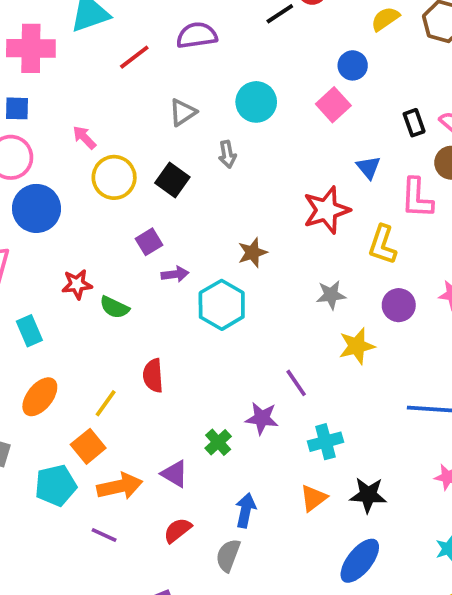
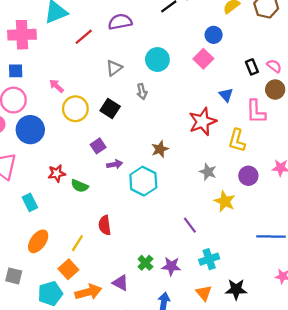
gray star: (331, 295) -> (208, 172), turned 30
yellow star: (357, 346) -> (225, 201), turned -30
purple star: (262, 418) -> (171, 266), moved
orange triangle: (313, 498) -> (204, 293), turned -30

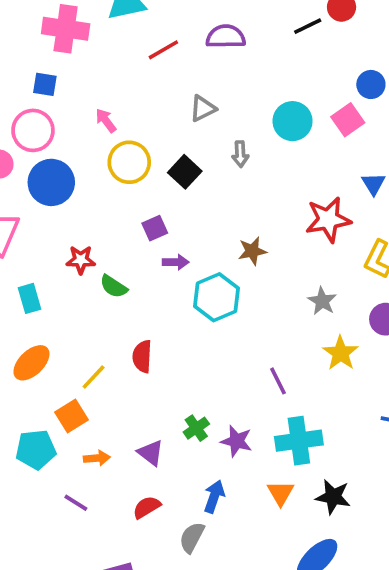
cyan circle: (157, 60) -> (293, 121), moved
cyan cross: (209, 259) -> (299, 441), size x1.4
orange arrow: (88, 292) -> (97, 458), size x0.6

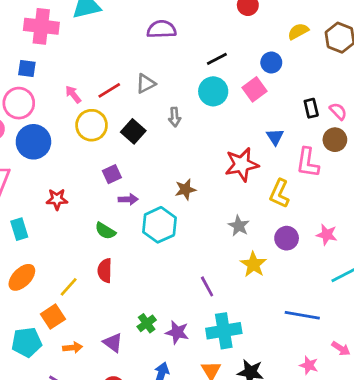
black line: (308, 26) -> (217, 59), moved
red line: (163, 50) -> (109, 90), moved
green semicircle: (114, 286) -> (105, 231), moved

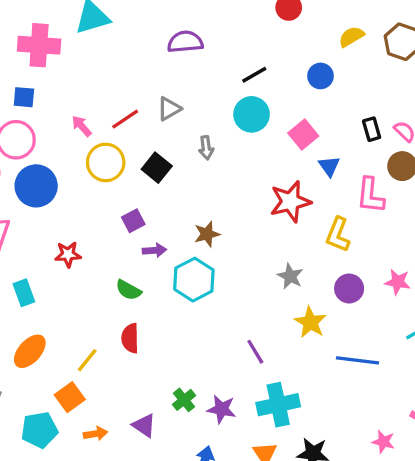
pink square: (254, 89) -> (303, 134), moved
brown star: (185, 189) -> (207, 234), moved
blue line: (302, 315) -> (357, 360), moved

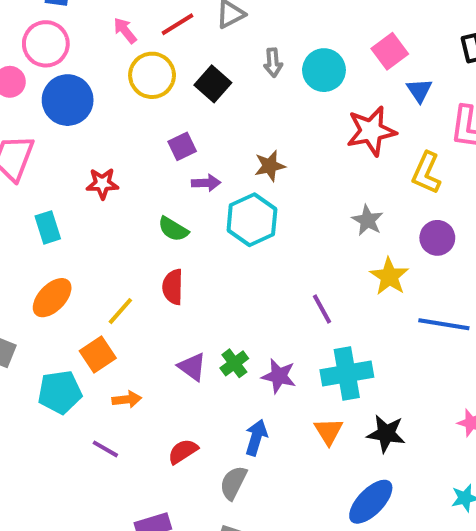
cyan circle: (252, 114) -> (324, 70), moved
purple triangle: (144, 425) -> (192, 367), moved

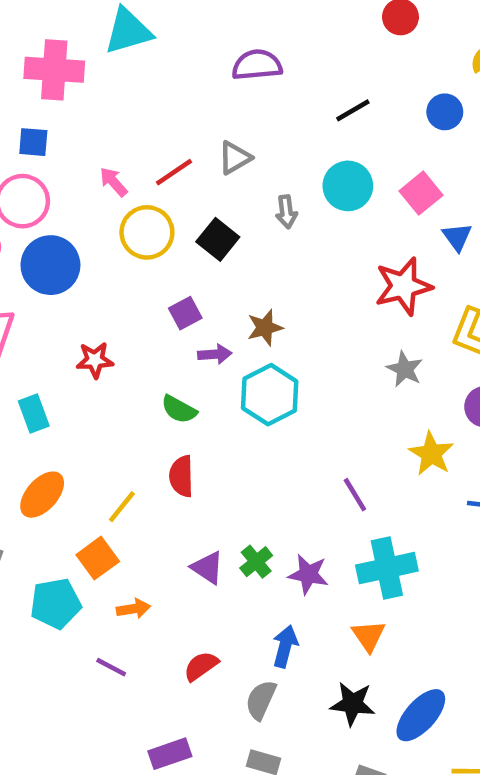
cyan circle: (324, 70) -> (348, 186), moved
brown star: (270, 166) -> (265, 328), moved
gray star: (367, 220) -> (405, 369), moved
black star: (386, 434) -> (353, 704), moved

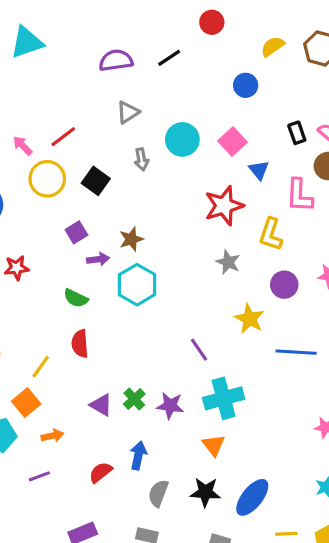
black line: (353, 110) -> (169, 58), moved
gray triangle: (235, 158) -> (128, 112), moved
blue arrow: (285, 646) -> (138, 455), moved
purple line: (111, 667) -> (39, 476), turned -45
gray semicircle: (261, 700) -> (158, 493), moved

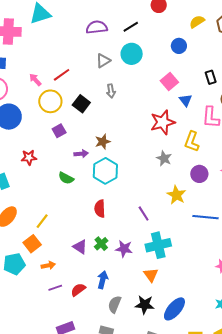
cyan circle: (182, 139) -> (132, 54), moved
purple square: (76, 232) -> (59, 131), moved
red semicircle: (80, 344) -> (100, 209), moved
purple line: (39, 476) -> (55, 288), moved

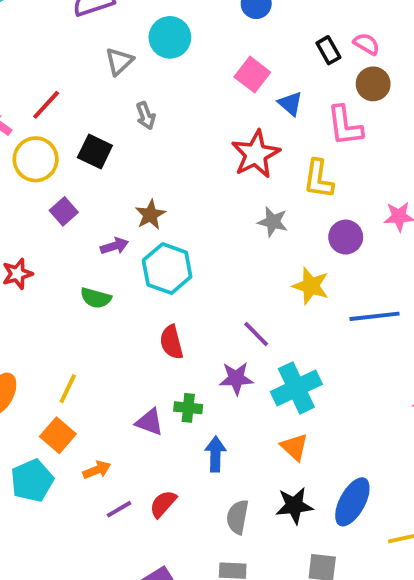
green cross: (101, 244) -> (188, 408), turned -32
purple star: (124, 249) -> (236, 378), moved
blue arrow: (103, 280) -> (215, 454), moved

